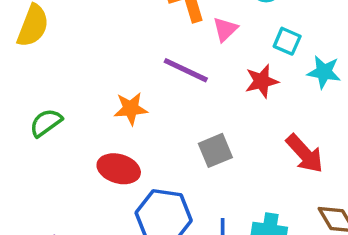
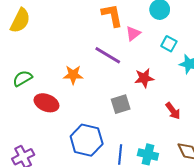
red star: (262, 81) -> (144, 78), moved
red arrow: (305, 154) -> (173, 111), size x0.7
red ellipse: (119, 169) -> (46, 103), moved

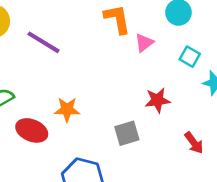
purple line: (108, 55) -> (44, 42), moved
orange star: (73, 75) -> (67, 109), moved

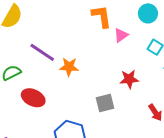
purple line: (44, 42) -> (42, 52), moved
orange star: (67, 109) -> (69, 67), moved

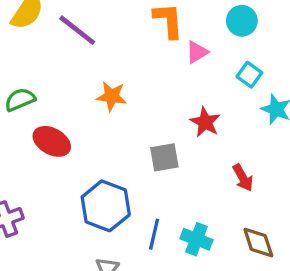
purple line: (42, 52) -> (77, 30), moved
red star: (129, 79) -> (205, 122), turned 30

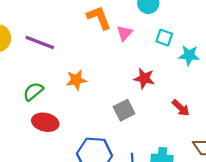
green semicircle: (20, 100) -> (33, 92), moved

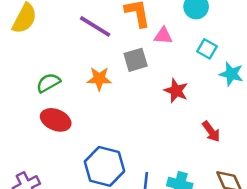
pink triangle: (125, 33) -> (163, 36), turned 42
purple line: (40, 43) -> (95, 26), moved
gray square: (124, 110) -> (136, 60), moved

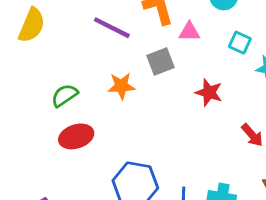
red ellipse: (56, 120) -> (76, 136), turned -36

